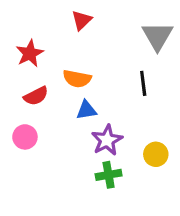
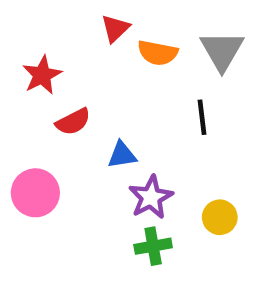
orange semicircle: (77, 79) -> (158, 53), moved
red semicircle: (36, 96) -> (73, 122), moved
pink circle: (25, 137) -> (35, 193), size x1.4

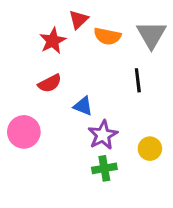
red star: (42, 75) -> (53, 41), moved
blue triangle: (122, 155) -> (83, 106), turned 30

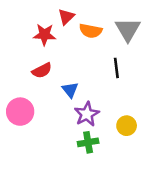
red star: (53, 41) -> (44, 35), turned 30
blue triangle: (83, 106) -> (70, 90), turned 30

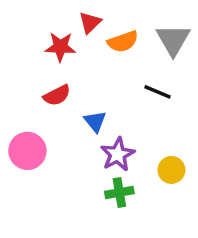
orange semicircle: (91, 31) -> (123, 42), turned -30
black line: (116, 68) -> (158, 92), turned -60

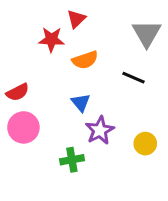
orange semicircle: (123, 42) -> (85, 60), moved
red semicircle: (57, 95) -> (18, 92), moved
green cross: (119, 192) -> (72, 160), moved

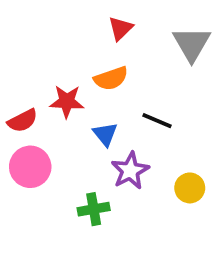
red triangle: (76, 19) -> (121, 28), moved
red star: (51, 39) -> (67, 101), moved
black line: (134, 78) -> (157, 121), moved

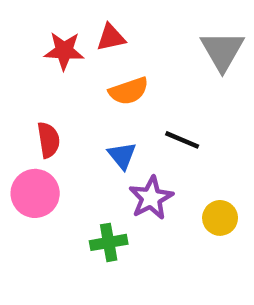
red triangle: (121, 28) -> (111, 37), moved, turned 32
red star: (67, 101) -> (64, 51), moved
red semicircle: (23, 121) -> (48, 140), moved, turned -72

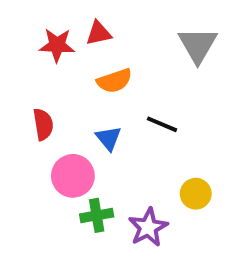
pink circle: (35, 193) -> (73, 176), moved
purple star: (151, 198) -> (148, 227), moved

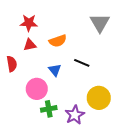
red triangle: (99, 33) -> (30, 45), moved
red semicircle: (43, 124) -> (12, 64), moved
yellow circle: (196, 194) -> (99, 98), size x1.5

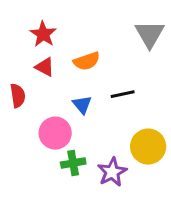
red star: (29, 23) -> (43, 34), turned 30
red triangle: (30, 45) -> (45, 67), turned 40
black line: (82, 63) -> (123, 94), turned -35

